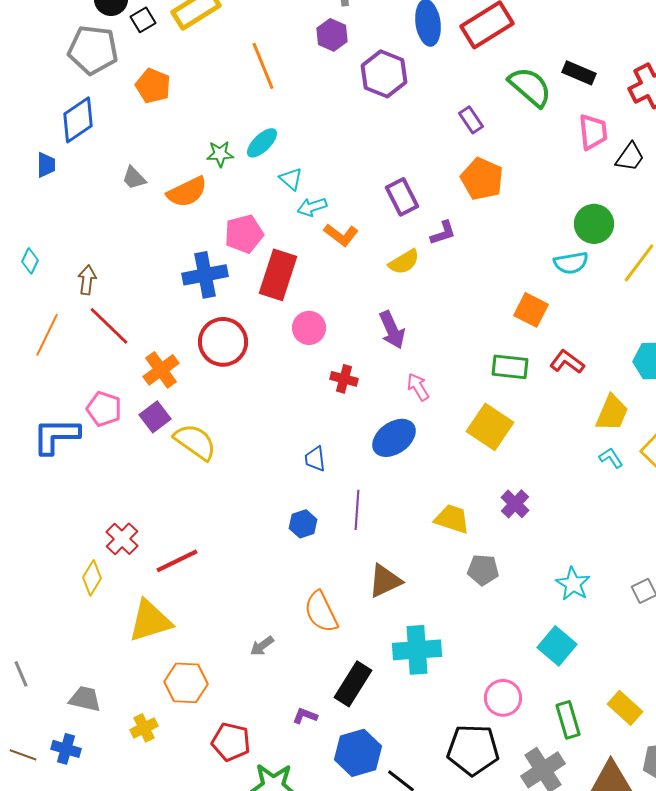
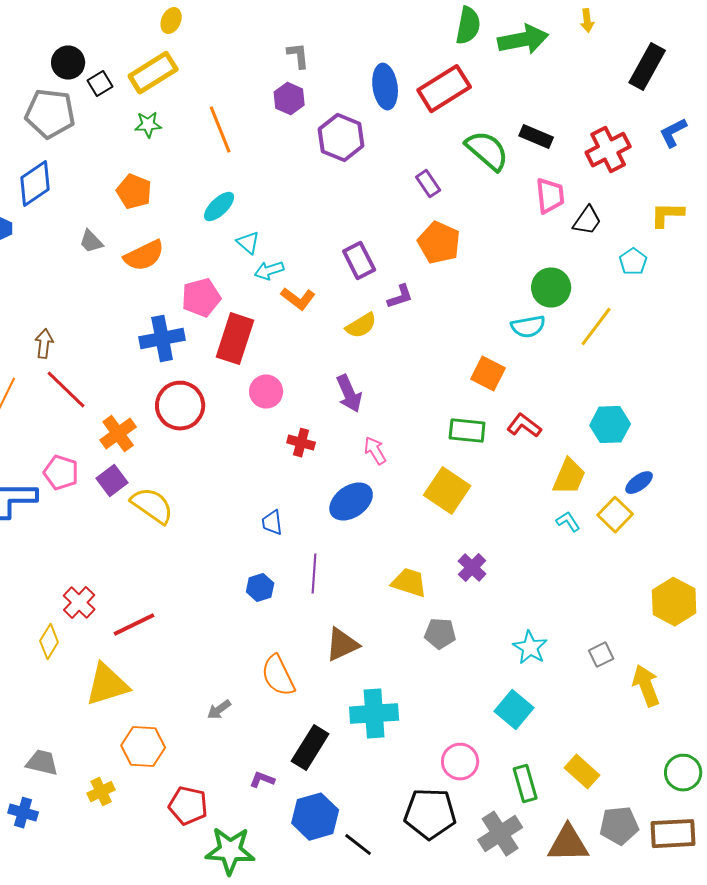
orange pentagon: (153, 86) -> (134, 192), moved
green star: (220, 154) -> (148, 125), moved

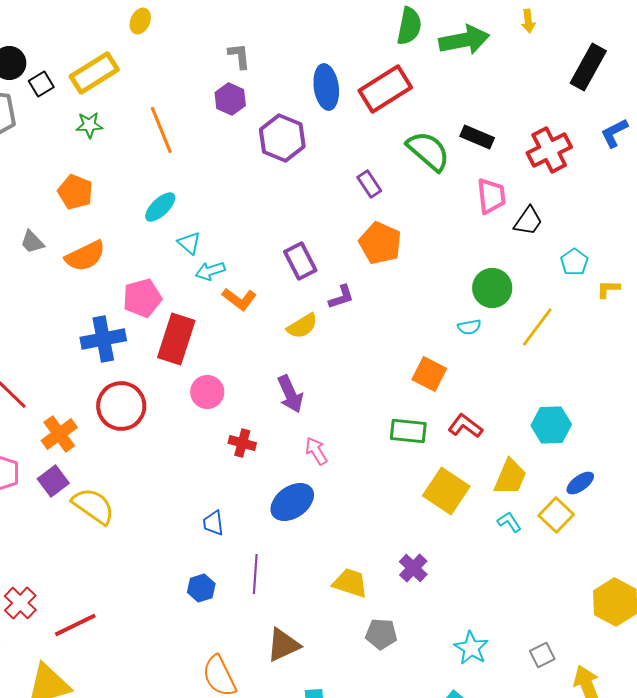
yellow ellipse: (171, 21) -> (140, 21), moved
yellow L-shape: (667, 215) -> (608, 289), moved, size x0.7
cyan semicircle: (528, 327) -> (469, 327), size x0.7
yellow square: (447, 491) -> (446, 491), moved

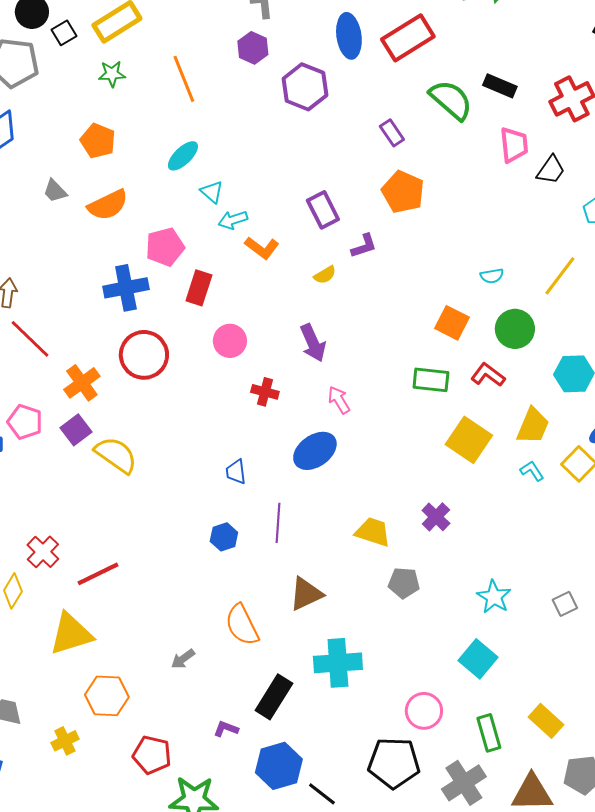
green circle: (492, 288) -> (515, 329), moved
yellow semicircle: (302, 326) -> (325, 275), size x0.7
red rectangle: (176, 339) -> (199, 288), size x0.7

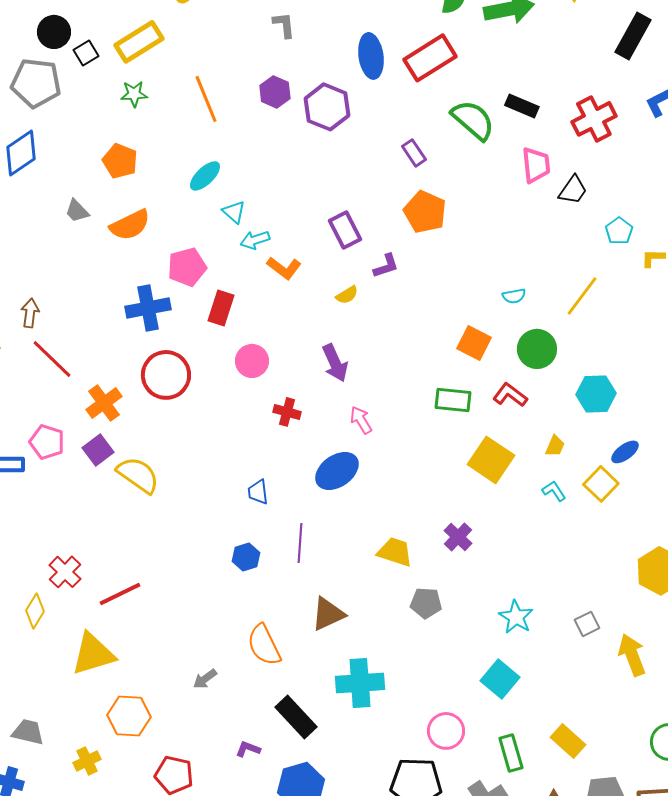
purple hexagon: (253, 48) -> (275, 92), moved
yellow trapezoid: (533, 426) -> (555, 446), size x0.6
black rectangle: (274, 697) -> (296, 717), turned -75

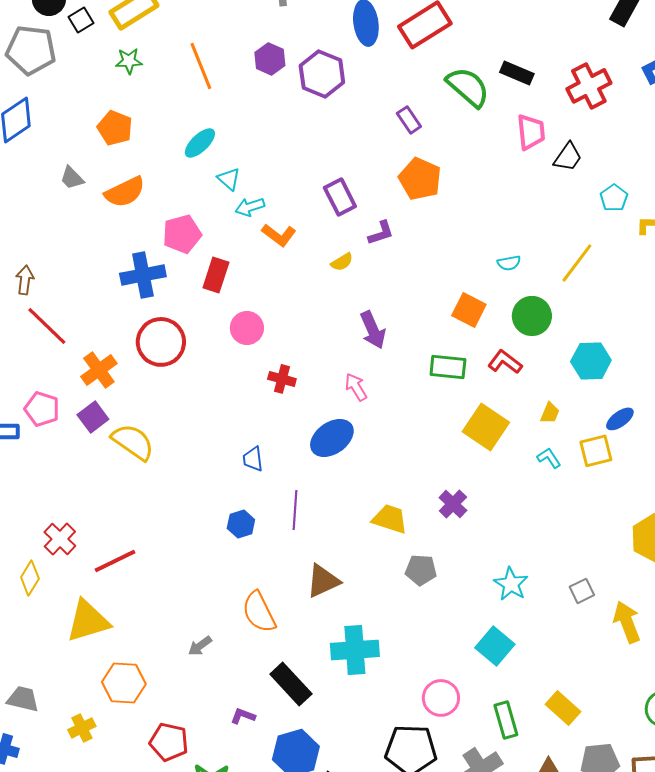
purple arrow: (335, 363) -> (373, 330), moved
yellow square: (601, 484) -> (596, 451), turned 32

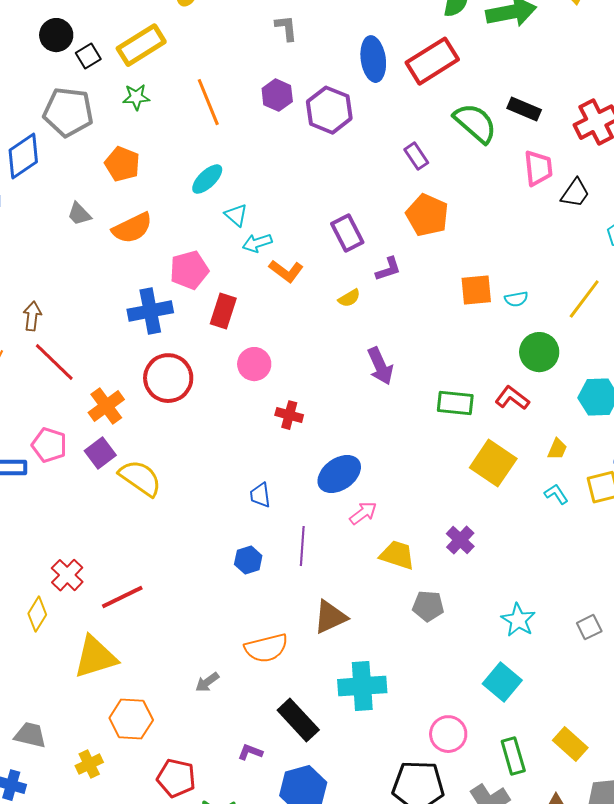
gray pentagon: (31, 50) -> (68, 112), moved
orange square: (469, 310) -> (476, 290), moved, turned -32
pink arrow: (356, 387) -> (363, 513), moved, turned 84
orange semicircle: (259, 612) -> (266, 648), turned -78

